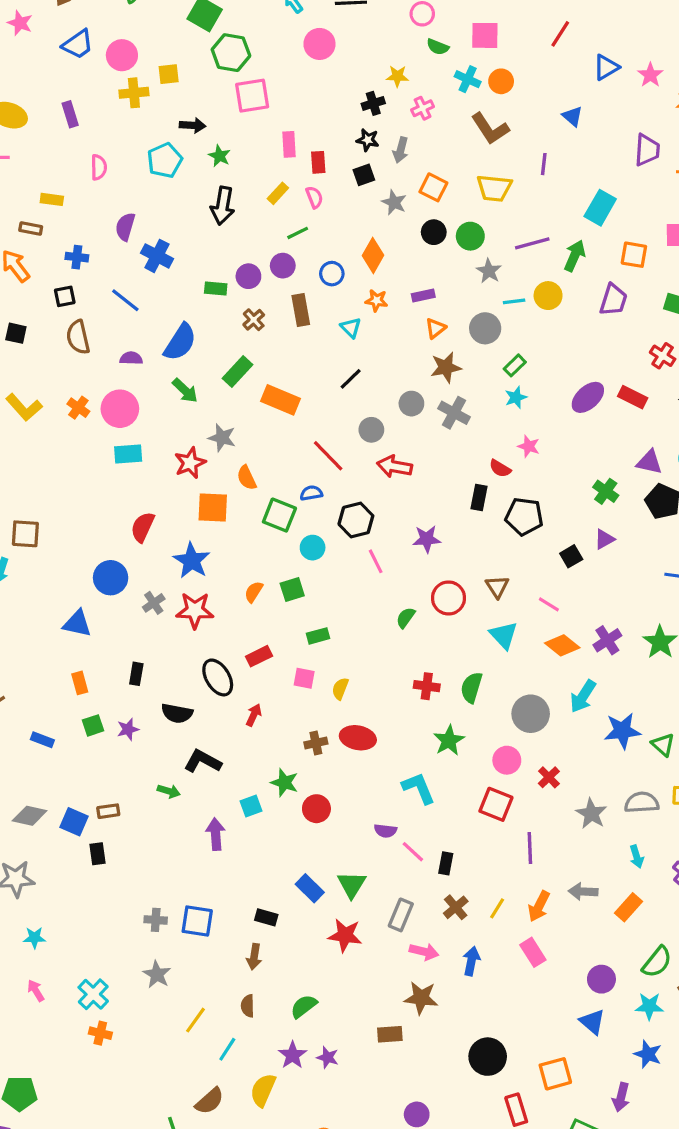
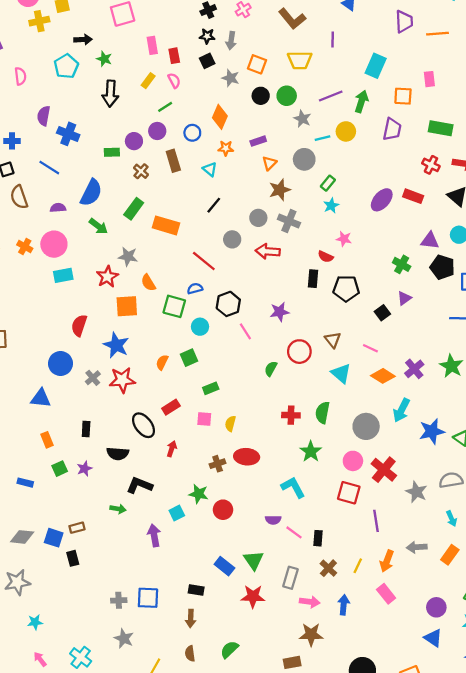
red arrow: (395, 466) -> (268, 251), moved
red cross: (549, 777) -> (384, 470), size x1.6

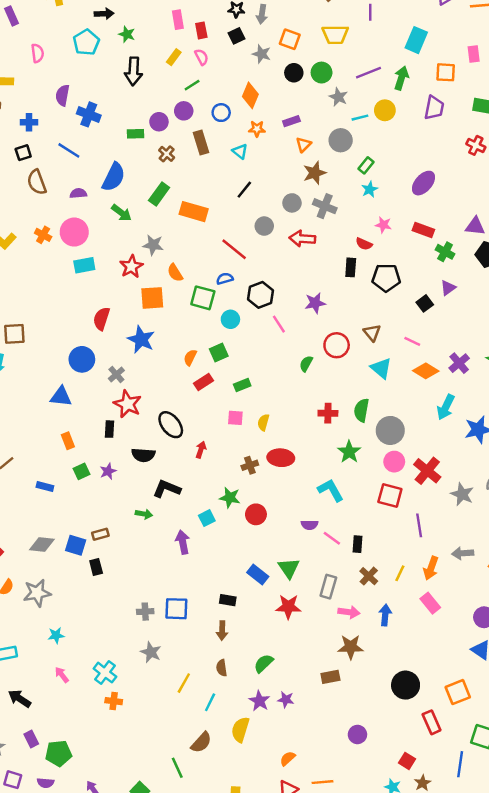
red rectangle: (413, 196) -> (423, 230), moved
red star: (122, 380) -> (128, 404), moved, turned 30
red rectangle: (171, 407) -> (203, 382), moved
gray circle: (366, 426) -> (390, 430), moved

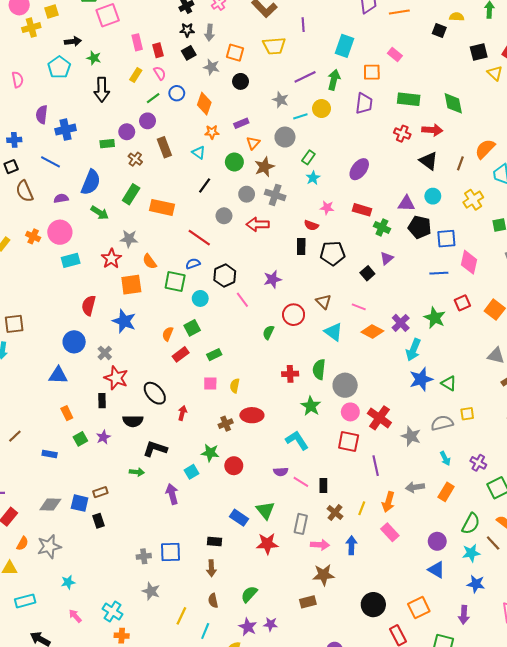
pink rectangle: (474, 54) -> (395, 55), turned -40
green circle: (322, 73) -> (234, 162), moved
blue circle: (221, 113) -> (177, 93), moved
blue cross: (89, 114) -> (66, 130), turned -30
cyan arrow: (446, 407) -> (413, 350), moved

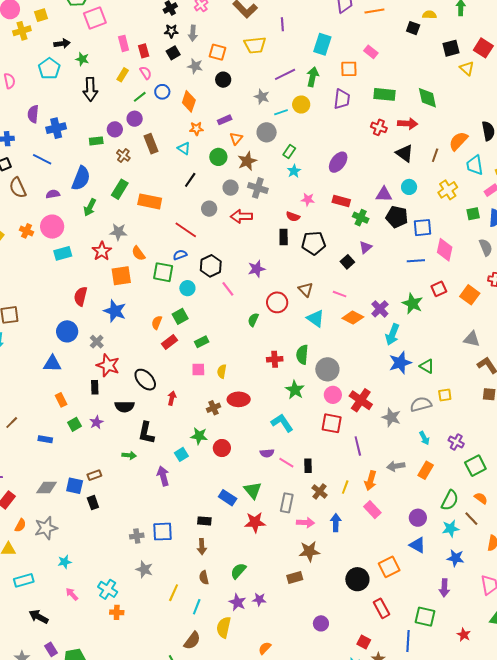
green arrow: (100, 213) -> (90, 207), turned 84
black L-shape: (155, 449) -> (146, 433), turned -95
orange square: (419, 608) -> (389, 567), moved

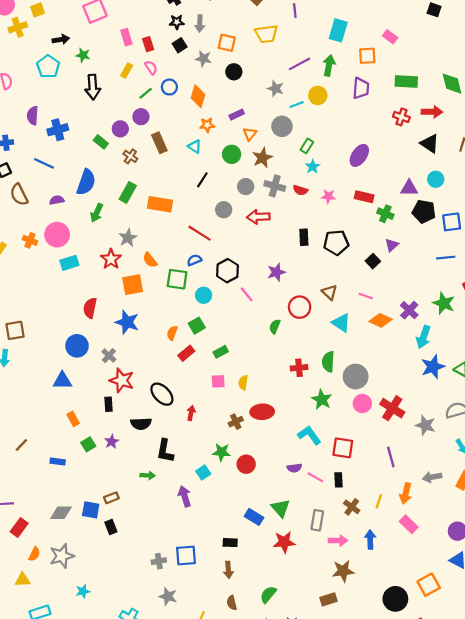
green rectangle: (96, 141) -> (101, 142), turned 48
red semicircle: (293, 217) -> (300, 190), moved
gray star: (118, 232) -> (128, 238), turned -30
red square: (332, 423) -> (343, 448), moved

